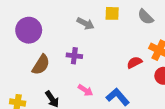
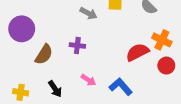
purple circle: (29, 30) -> (22, 29), moved
red semicircle: (134, 62) -> (137, 52), size x1.5

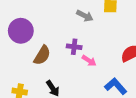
pink arrow: (88, 80) -> (89, 61), moved

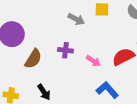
pink arrow: (89, 61) -> (93, 61), moved

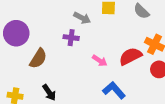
purple cross: (65, 50) -> (71, 38), moved

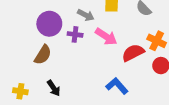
purple circle: (16, 33) -> (49, 24), moved
pink arrow: (100, 61) -> (106, 37), moved, size x1.5

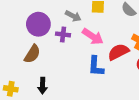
blue L-shape: (117, 86) -> (96, 66), moved, turned -135
black arrow: (54, 88) -> (43, 86), turned 35

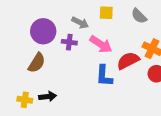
black arrow: (43, 86) -> (48, 97), turned -98
yellow cross: (11, 89) -> (25, 100), moved

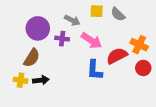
gray semicircle: (139, 16) -> (118, 14), moved
black arrow: (48, 97) -> (41, 80), moved
yellow cross: (25, 100) -> (21, 80), moved

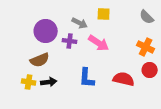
gray semicircle: (118, 14) -> (147, 17), moved
red semicircle: (117, 56) -> (124, 79), moved, turned 40
brown semicircle: (32, 58) -> (40, 60), turned 36
blue L-shape: (95, 70) -> (87, 78), moved

